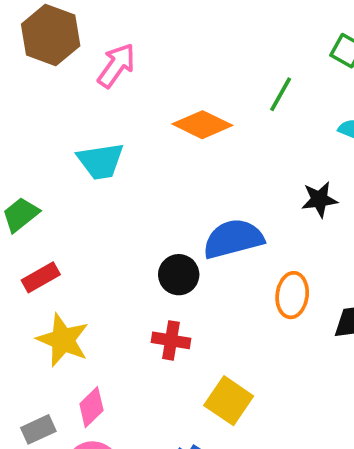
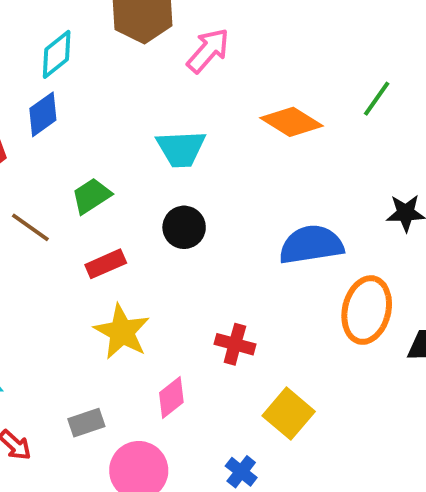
black circle: (179, 275) -> (184, 227), moved
orange ellipse: (292, 295) -> (367, 310), size x1.4
pink diamond: (91, 407) -> (171, 397), moved

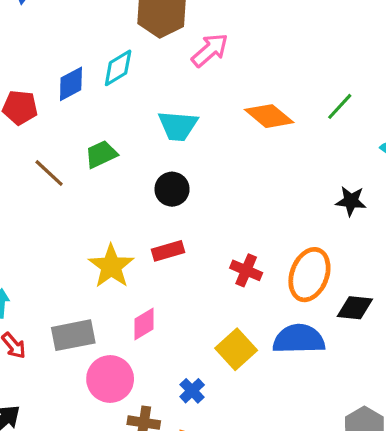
cyan diamond: (57, 54) -> (118, 68), moved
blue semicircle: (311, 245) -> (299, 339), moved
red rectangle: (106, 264) -> (168, 251), moved
red cross: (235, 344) -> (246, 270), moved
gray rectangle: (86, 423) -> (73, 335), size x1.5

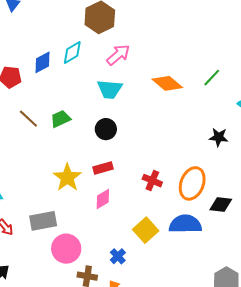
pink arrow: (210, 50) -> (118, 55), moved
green trapezoid: (101, 154) -> (60, 119), moved
pink diamond: (144, 324) -> (103, 199), moved

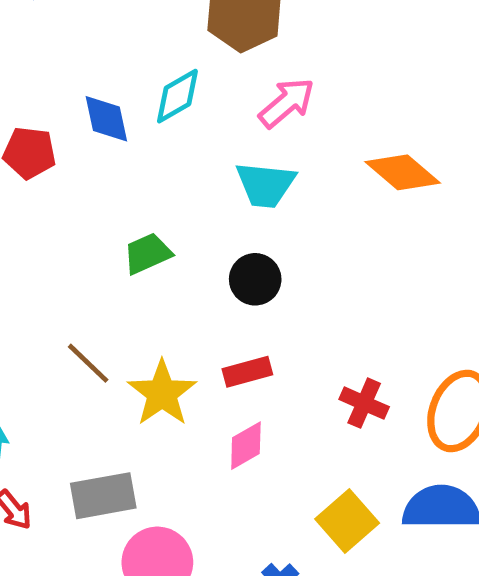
blue diamond: (42, 62) -> (106, 119), turned -75
brown line: (28, 119) -> (88, 363), moved

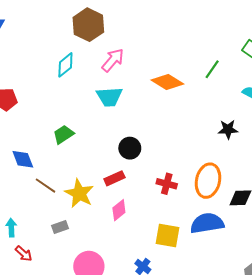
blue diamond: (106, 119) -> (23, 159), moved
black circle: (255, 279) -> (130, 148), moved
gray rectangle: (103, 496) -> (60, 227), moved, size x0.6
yellow square: (347, 521) -> (168, 236), turned -30

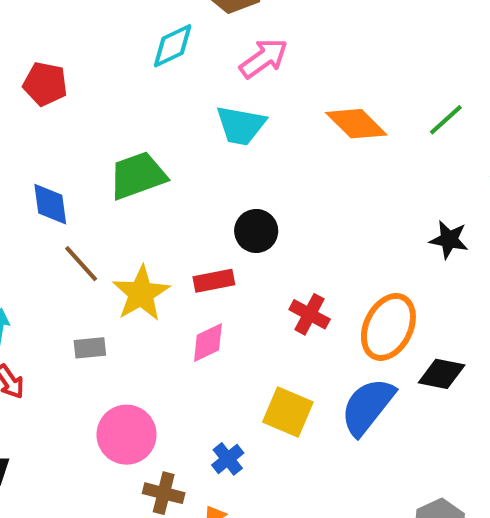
green trapezoid: (63, 134) -> (138, 176), size x1.4
blue semicircle: (207, 223) -> (368, 407), turned -56

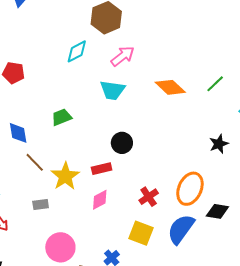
green trapezoid: (138, 176) -> (62, 117), size x0.7
black star: (449, 240) -> (219, 144), turned -30
red cross: (310, 314) -> (149, 197), moved, turned 30

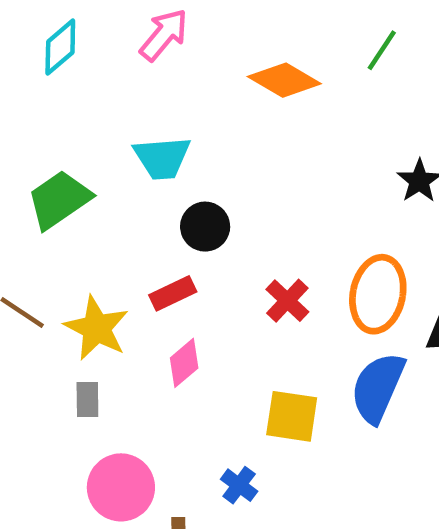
cyan trapezoid: (112, 90) -> (162, 158), moved
green trapezoid: (62, 117) -> (59, 200), size x1.4
red cross: (149, 197) -> (287, 301), moved
gray rectangle: (41, 204) -> (87, 400), moved, turned -70

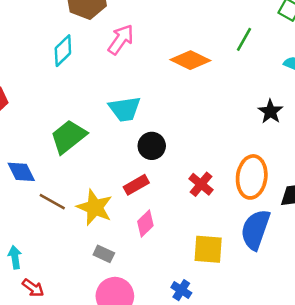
gray rectangle: (87, 400) -> (104, 254), moved, turned -60

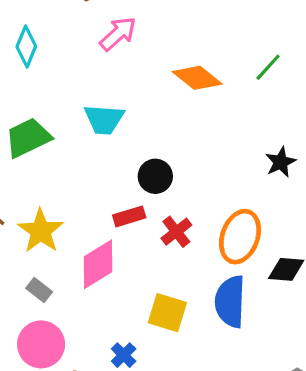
cyan diamond: (63, 51) -> (26, 47), moved, turned -36
black circle: (152, 146) -> (155, 176), moved
red rectangle: (136, 185) -> (129, 216), moved
pink diamond: (145, 223) -> (98, 264), size x1.5
blue semicircle: (255, 230) -> (230, 302), turned -30

